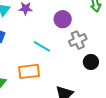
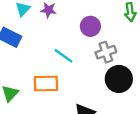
black circle: (91, 62) -> (119, 79), size x1.5

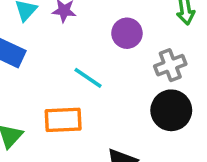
gray cross: (106, 52) -> (170, 65), moved

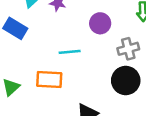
cyan line: (88, 78) -> (70, 52), turned -45

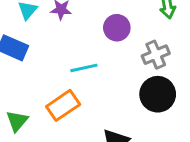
orange rectangle: (49, 80) -> (63, 105), turned -30

